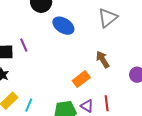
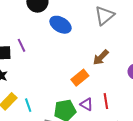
brown arrow: (103, 60) -> (101, 57), turned -102
cyan line: (29, 105) -> (28, 105), turned -40

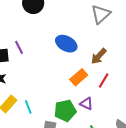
blue ellipse: (60, 25) -> (66, 44), moved
red line: (106, 101) -> (104, 80), moved, turned 42

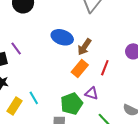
brown arrow: (99, 56) -> (84, 47), moved
cyan line: (28, 107) -> (34, 98), moved

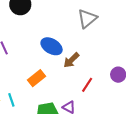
orange rectangle: (80, 69) -> (37, 78), moved

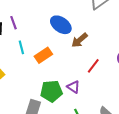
cyan line: (11, 100) -> (21, 47), moved

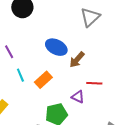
red line: (93, 66) -> (94, 83), turned 63
purple triangle: (73, 87) -> (78, 97), moved

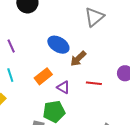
cyan line: (20, 75) -> (10, 75), moved
purple triangle: (78, 97) -> (63, 87), moved

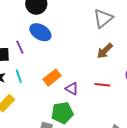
blue ellipse: (58, 45) -> (40, 32), moved
brown arrow: (78, 59) -> (105, 51), moved

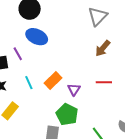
cyan line: (19, 76) -> (29, 83), moved
purple triangle: (72, 89) -> (74, 89), turned 40
green pentagon: (62, 113) -> (67, 114), turned -30

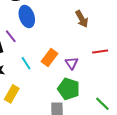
blue ellipse: (37, 37) -> (27, 17), turned 55
brown arrow: (103, 48) -> (82, 19), moved, turned -60

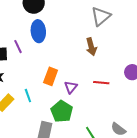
orange rectangle: (49, 57) -> (51, 76), turned -30
cyan line: (26, 63) -> (28, 96), moved

